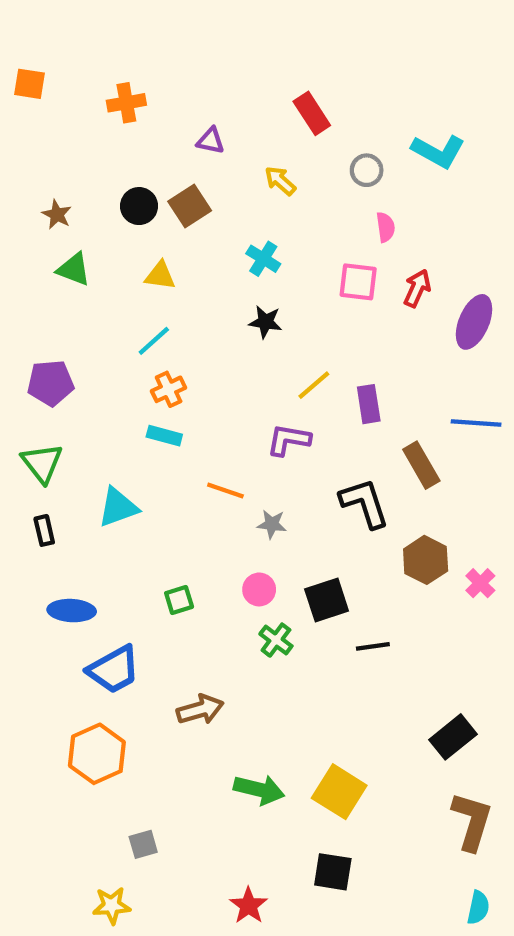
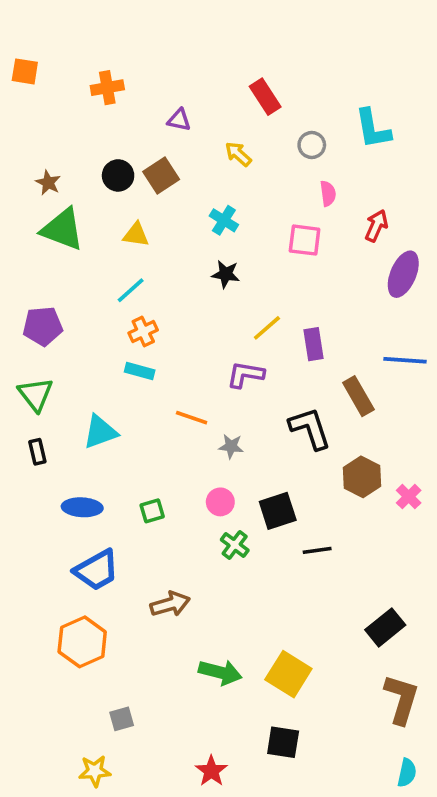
cyan L-shape: (438, 151) -> (373, 129), turned 51
green triangle: (74, 269) -> (62, 229), size x1.5
red arrow: (417, 288) -> (376, 226), moved
blue ellipse: (72, 611) -> (82, 507), moved

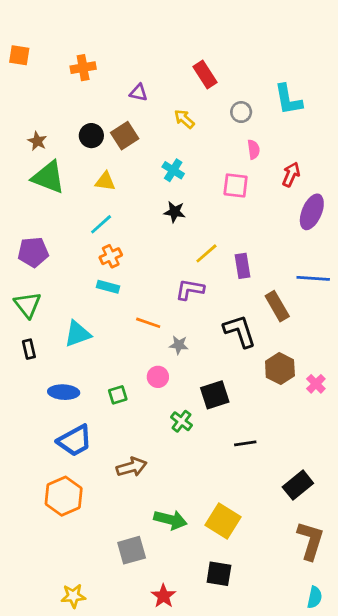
pink circle: (220, 502) -> (158, 377), moved
black line: (317, 550) -> (245, 443), moved
gray square: (122, 719) -> (132, 550), moved, size x1.5

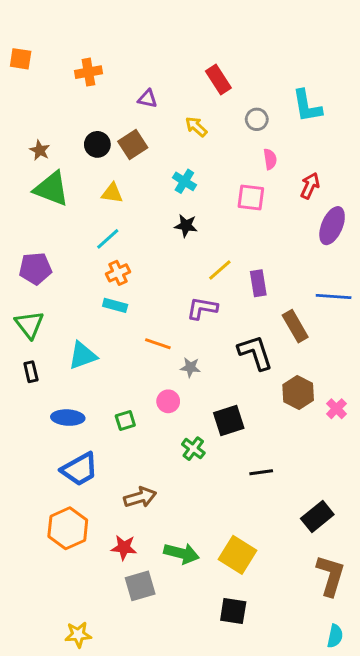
red star: (163, 596) -> (124, 547), moved, turned -30

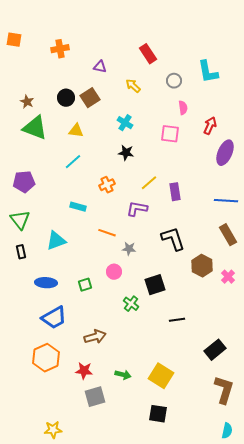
orange cross: (118, 273) -> (107, 185), moved
brown rectangle: (295, 326) -> (228, 235), moved
green arrow: (181, 553) -> (123, 375), size x0.7

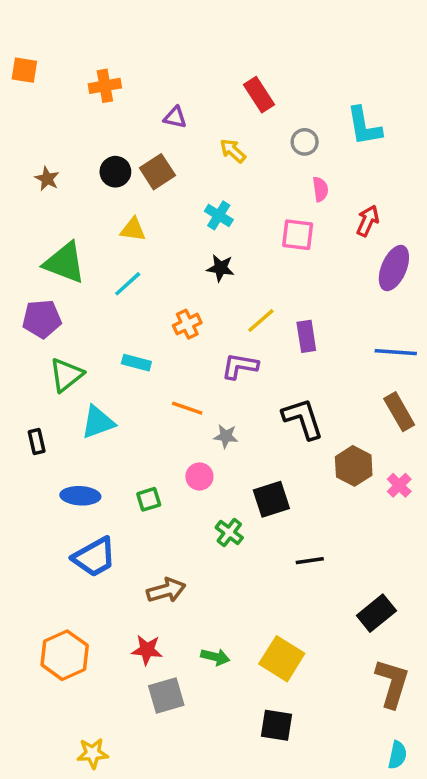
green triangle: (35, 128) -> (65, 263), moved
green triangle: (20, 220) -> (66, 375), moved, turned 30
orange hexagon: (46, 358) -> (65, 655), moved

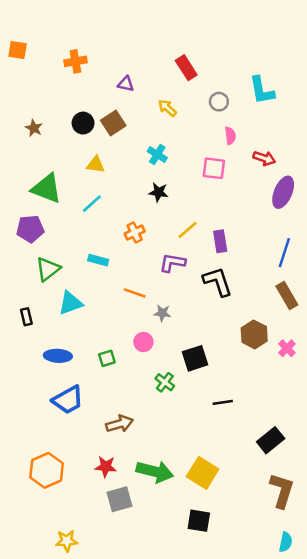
red arrow: (368, 221) -> (264, 158), turned 85
blue line: (396, 352) -> (284, 253), turned -76
black L-shape: (303, 419) -> (218, 282), moved
green arrow: (215, 657) -> (155, 472), size x1.8

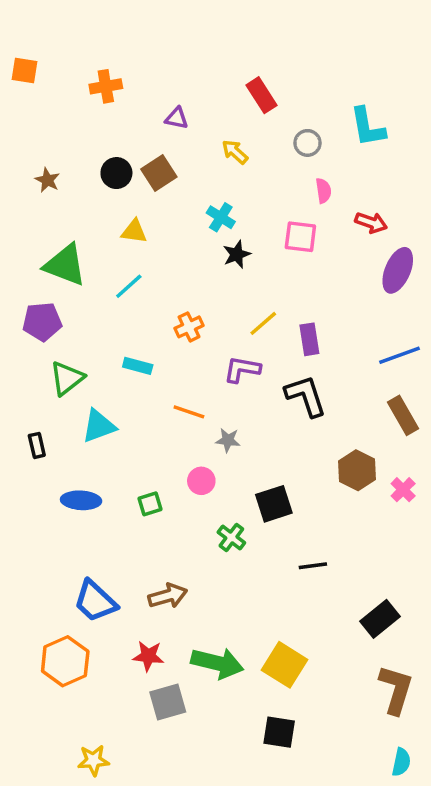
black star: (159, 192) -> (237, 254), moved, turned -30
blue line: (284, 253) -> (399, 355), turned 52
blue trapezoid: (68, 400) -> (95, 601), moved, turned 72

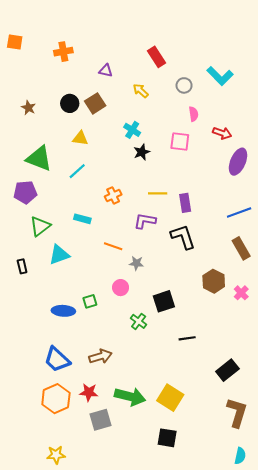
cyan L-shape: (368, 127) -> (220, 76), turned -35
yellow line: (263, 323) -> (158, 193), turned 42
blue ellipse: (81, 500) -> (63, 311), moved
orange hexagon: (65, 661) -> (56, 399), moved

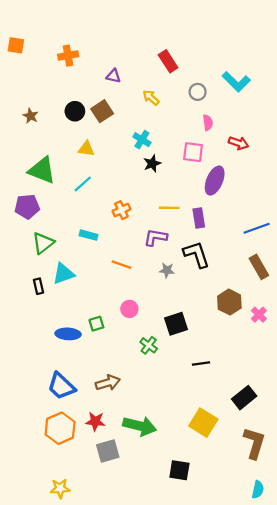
purple ellipse: (238, 162) -> (215, 181), moved
gray star: (136, 263) -> (167, 270), moved
black rectangle: (22, 266) -> (39, 286), moved
yellow square: (170, 398) -> (203, 423), moved

